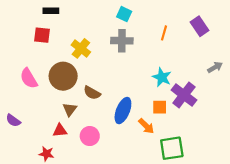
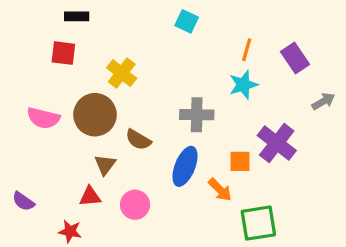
purple rectangle: (199, 26) -> (295, 58), moved
gray cross: (122, 41) -> (197, 115), moved
cyan star: (162, 77) -> (243, 85), moved, turned 30
pink semicircle: (29, 78) -> (43, 118), turned -45
purple semicircle: (13, 120) -> (23, 201), moved

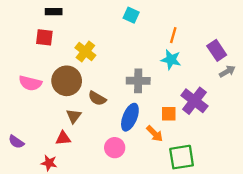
purple rectangle: (295, 58) -> (217, 50), moved
cyan star: (243, 85) -> (171, 60), turned 30
pink circle: (135, 205) -> (115, 148), moved

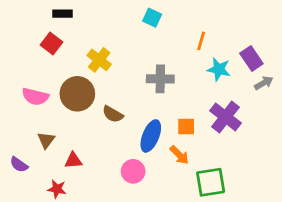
red square: (44, 37) -> (52, 44), turned 30
cyan star: (171, 60) -> (219, 69), moved
gray cross: (138, 81) -> (160, 79), moved
orange square: (169, 114) -> (186, 126), moved
brown triangle: (74, 116) -> (46, 140), moved

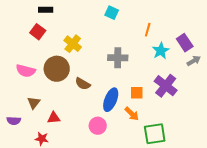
cyan star: (219, 69) -> (161, 51), turned 30
purple semicircle: (19, 165) -> (14, 121), turned -32

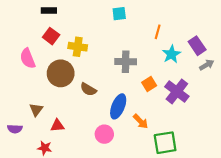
cyan square: (112, 13) -> (119, 14), turned -32
red square: (38, 32) -> (51, 36), moved
yellow cross: (73, 44) -> (78, 47), turned -30
pink semicircle: (26, 71) -> (28, 58), moved, turned 54
orange square: (137, 93) -> (149, 84), moved, turned -32

